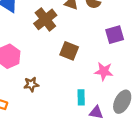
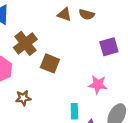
brown cross: (45, 19) -> (25, 43), moved
brown square: (69, 51) -> (50, 63), moved

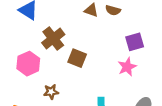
pink star: (98, 85) -> (127, 67), moved, turned -30

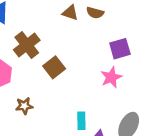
brown square: (77, 58) -> (54, 67), turned 30

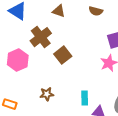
brown triangle: (70, 13) -> (59, 11), moved
brown star: (24, 106) -> (47, 94), moved

